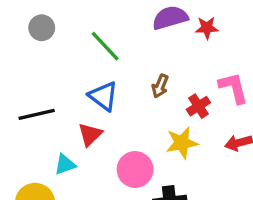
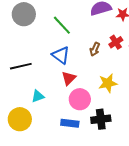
gray circle: (42, 28) -> (24, 14), size x1.5
red cross: (198, 106) -> (116, 42), moved
red triangle: (90, 134) -> (69, 78), moved

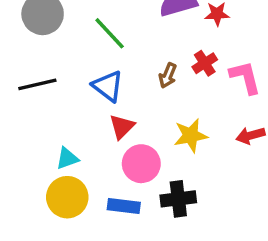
black line: (21, 66) -> (37, 84), moved
yellow circle: (20, 119) -> (67, 197), moved

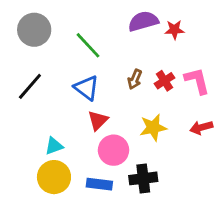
red cross: (205, 63) -> (164, 81), moved
black line: (37, 84) -> (30, 86), turned -36

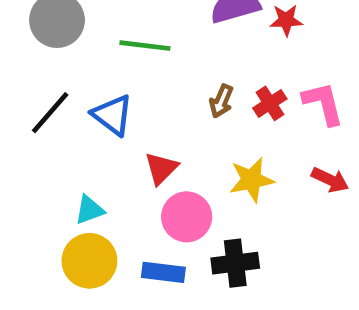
green line: (88, 45) -> (145, 46), turned -40
blue triangle: (87, 88) -> (113, 115), moved
red arrow: (201, 127) -> (330, 180), turned -140

